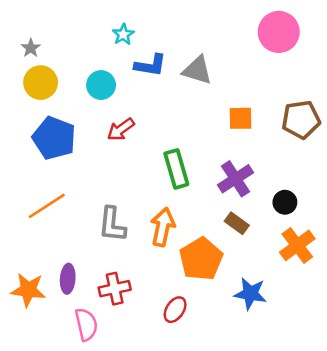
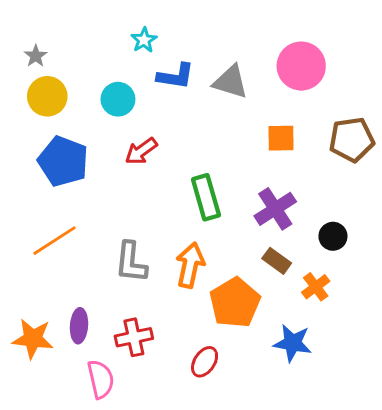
pink circle: (279, 32) -> (301, 66), moved
orange cross: (297, 245) -> (316, 287), moved, size x0.7

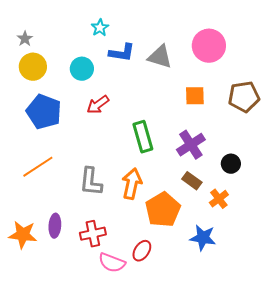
pink semicircle: (101, 379) -> (112, 263), moved, turned 124

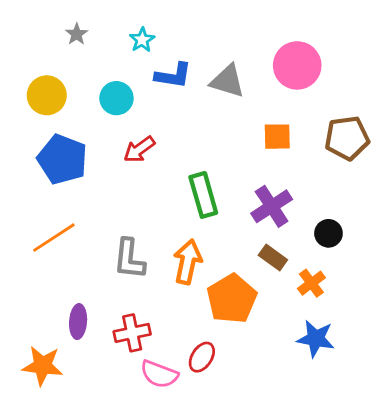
gray star: (25, 39) -> (77, 34), moved
orange star: (23, 235) -> (42, 366), moved
blue star: (203, 238) -> (316, 339), moved

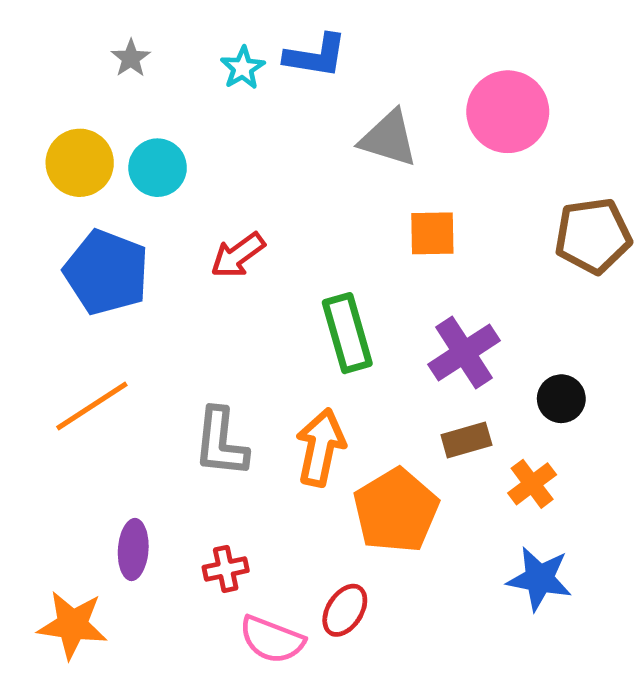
blue L-shape: (173, 75) -> (316, 56), moved
cyan circle: (116, 98) -> (158, 168), moved
orange square: (277, 137) -> (432, 233), moved
brown rectangle: (273, 258) -> (466, 440), turned -52
red cross: (132, 333) -> (226, 569), size x0.7

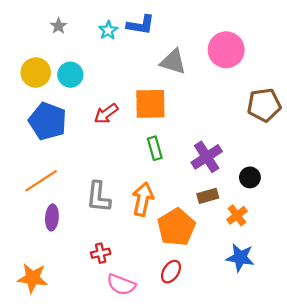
orange square: (432, 233) -> (150, 104), moved, size x1.5
green rectangle: (347, 333) -> (155, 148), size x0.7
purple ellipse: (133, 550) -> (52, 217), moved
red ellipse: (345, 610) -> (171, 272), moved

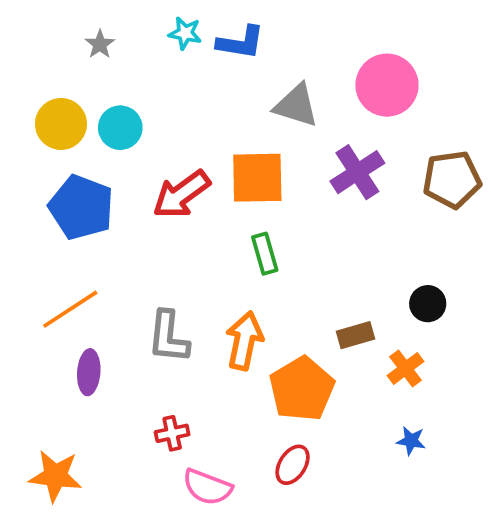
cyan star: (108, 30) -> (185, 33), moved, turned -30
red arrow: (106, 114) -> (181, 194), size x1.4
purple cross: (207, 157) -> (357, 172), moved
blue star: (240, 258) -> (411, 441), size x0.6

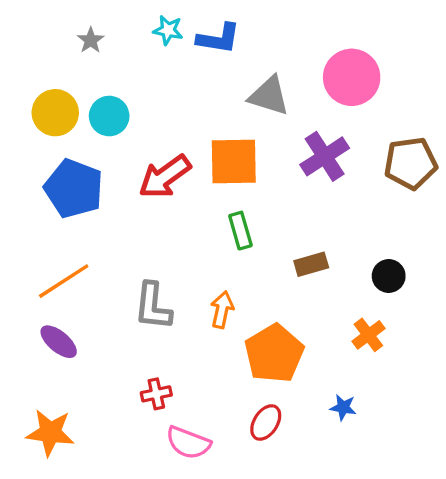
brown rectangle: (355, 335) -> (311, 264), moved
orange arrow: (244, 341) -> (222, 310), size x0.7
purple ellipse: (89, 372) -> (59, 342), moved, turned -54
blue star: (411, 441) -> (343, 407), moved

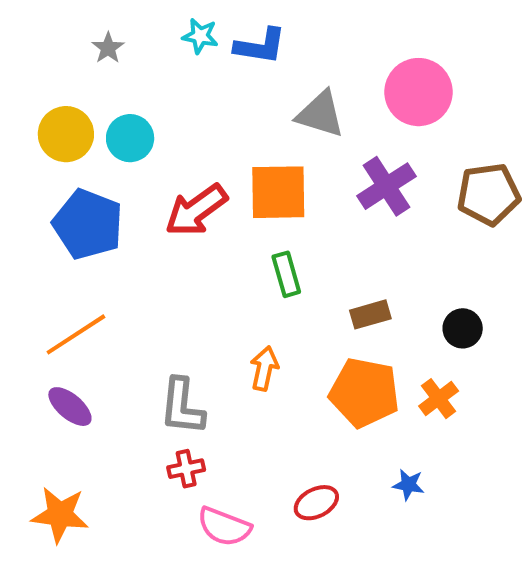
gray L-shape: (153, 306) -> (182, 407), moved
orange pentagon: (274, 353) -> (364, 393), moved, turned -30
red ellipse: (266, 422) -> (316, 503), turned 30

